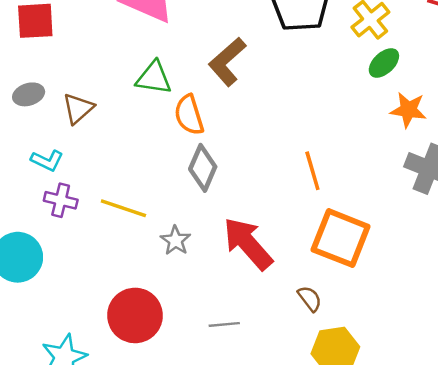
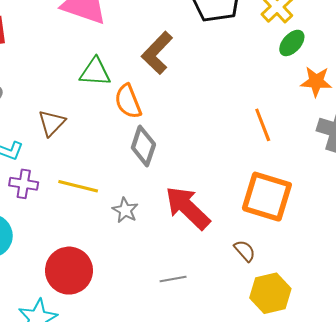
brown triangle: (78, 109) -> (52, 123), moved
orange line: (312, 171) -> (263, 125), moved
red circle: (135, 315) -> (69, 271), moved

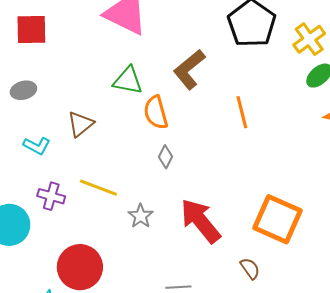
orange line: (263, 125) -> (242, 112), moved
gray diamond: (143, 146) -> (165, 157), size x0.6
purple cross: (24, 184) -> (51, 196), moved

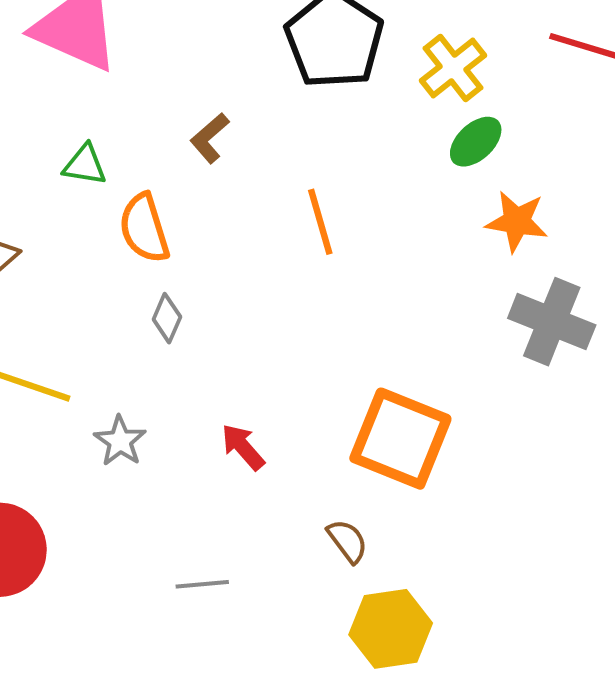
brown L-shape: (189, 69) -> (210, 138), size x0.6
green triangle: (128, 81) -> (85, 165), size x0.7
red arrow: (200, 221) -> (243, 447), size x0.5

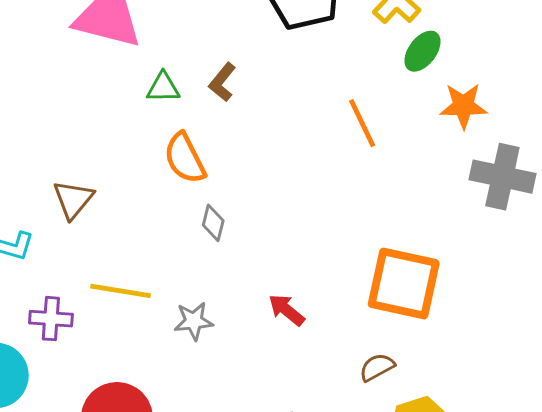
green triangle: (85, 165) -> (163, 88), moved
orange line: (320, 222) -> (362, 123), moved
gray star: (120, 441) -> (194, 321), turned -30
brown semicircle: (347, 541) -> (377, 367), turned -72

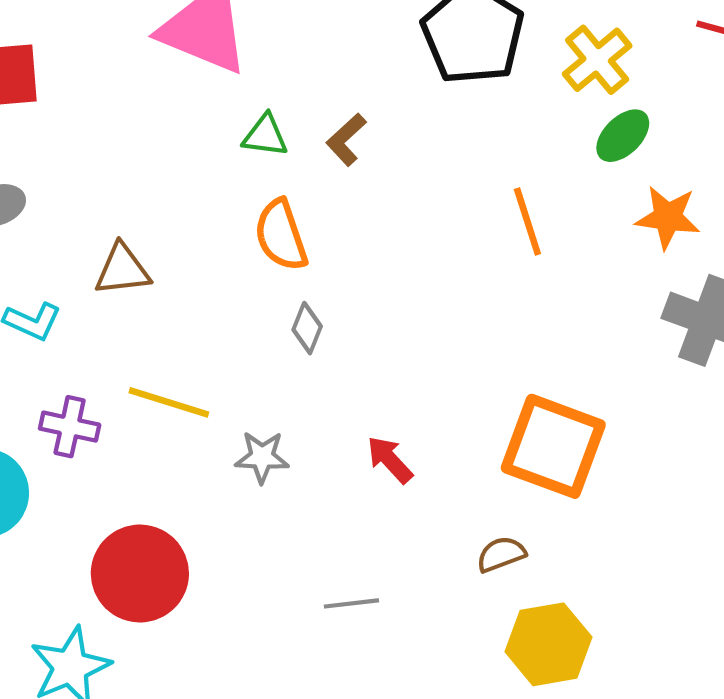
brown triangle: (73, 199) -> (122, 270), turned 36

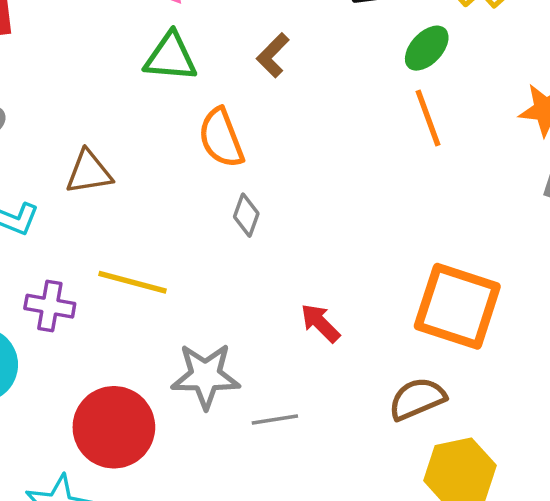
green triangle: (265, 136) -> (171, 57), moved, size x1.4
green ellipse: (623, 136) -> (427, 48), moved
gray star: (262, 457) -> (205, 376), moved, size x1.5
brown semicircle: (501, 554) -> (417, 399), size x1.4
gray line: (351, 603) -> (275, 420), moved

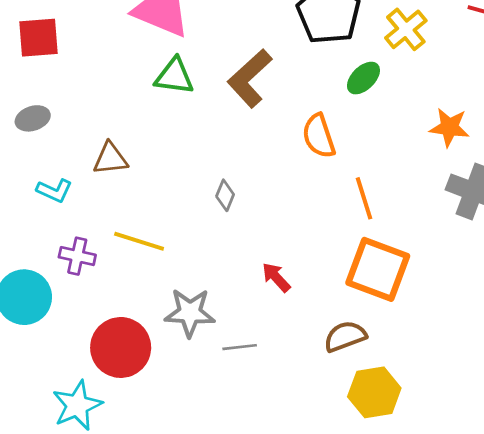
brown L-shape: (273, 55) -> (250, 78), size x1.8
orange line: (428, 118) -> (364, 198), moved
orange semicircle: (221, 138) -> (319, 136), moved

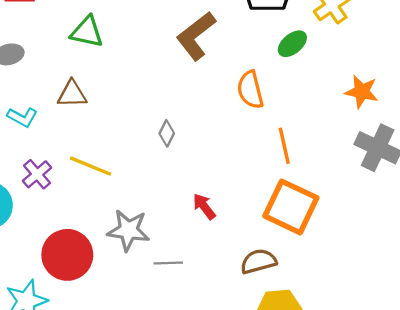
green triangle: (174, 76) -> (87, 32), moved
purple cross: (77, 256) -> (37, 174), turned 32

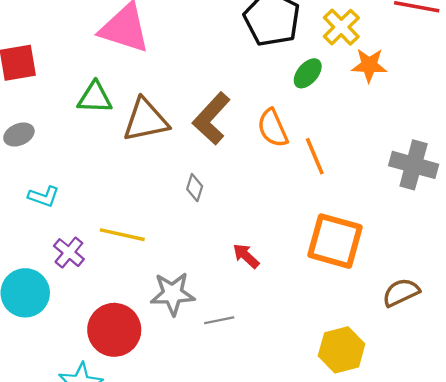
brown L-shape: (196, 36) -> (211, 118), moved
orange star: (362, 92) -> (369, 65), moved
brown triangle: (72, 94) -> (146, 120), moved, size x1.5
orange line: (284, 146) -> (315, 156), moved
brown semicircle: (258, 261) -> (401, 292), moved

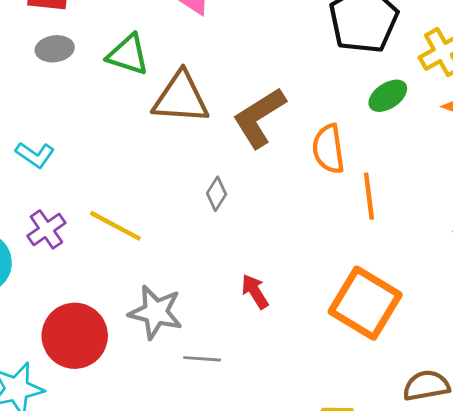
gray ellipse: (19, 135) -> (55, 49), moved

